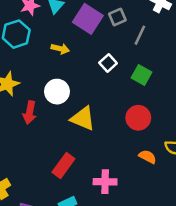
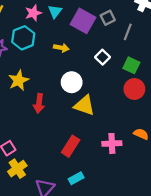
white circle: (57, 92) -> (72, 82), moved
red circle: (138, 118) -> (134, 89), moved
pink cross: (105, 182) -> (112, 143), moved

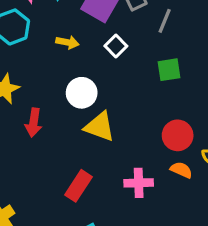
white square: (102, 57) -> (116, 46), moved
green square: (131, 65) -> (169, 70), turned -35
red circle: (134, 89) -> (178, 135), moved

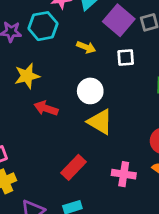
white square: (116, 46) -> (126, 58), turned 30
red arrow: (34, 123) -> (46, 108), turned 90

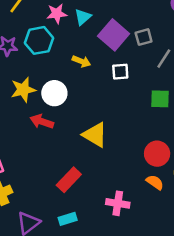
white circle: (90, 91) -> (54, 93), moved
pink cross: (124, 174) -> (118, 203), moved

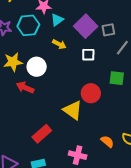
cyan triangle: (83, 17) -> (57, 20), moved
yellow triangle: (95, 135) -> (73, 110), moved
red circle: (157, 154) -> (91, 93), moved

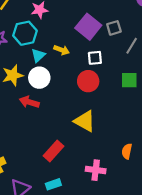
cyan triangle: (57, 20) -> (38, 55), moved
red circle: (91, 93) -> (88, 81), moved
orange semicircle: (107, 141) -> (127, 151), turned -112

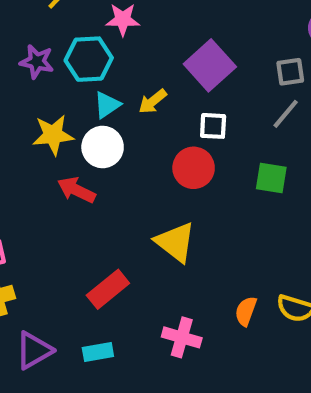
gray square: (114, 28) -> (290, 72), moved
yellow arrow: (62, 50) -> (153, 101), turned 112

